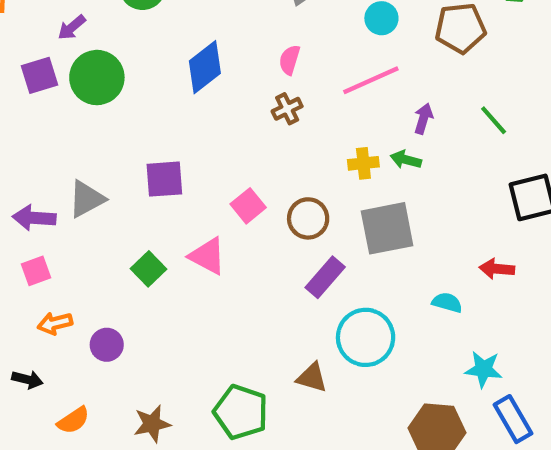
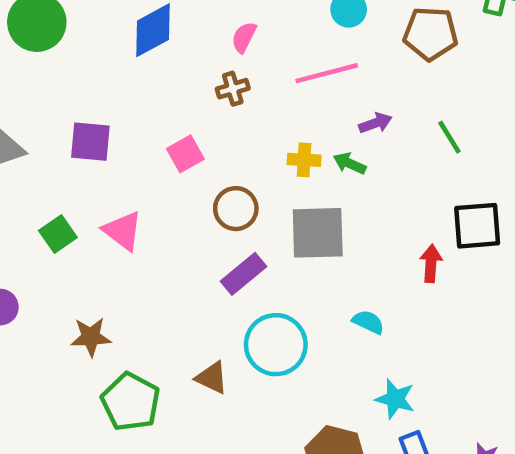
purple arrow: (423, 119) -> (375, 123), turned 44
pink square: (248, 206) -> (185, 154), moved
red arrow: (497, 269) -> (431, 263), moved, turned 80
brown star: (152, 424) -> (91, 337), moved

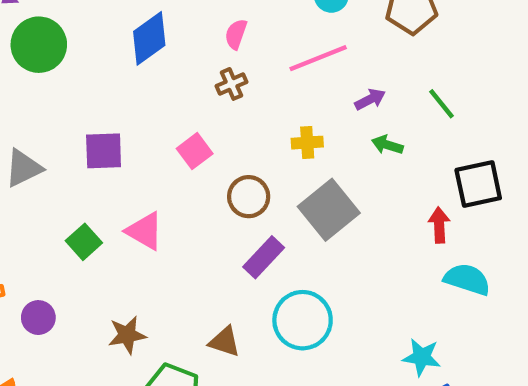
green arrow: (350, 163) -> (387, 145), moved
gray square: (318, 233) -> (329, 210), turned -30
cyan semicircle: (368, 322) -> (467, 279), moved, size x1.5
brown triangle: (212, 378) -> (225, 342), moved

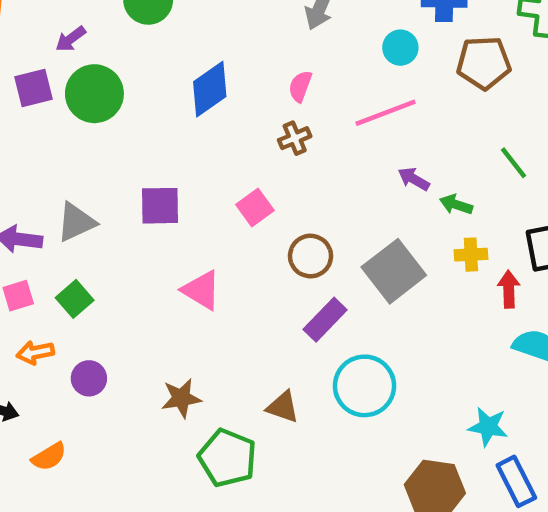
purple arrow: (370, 99) -> (414, 179), moved, turned -124
yellow cross: (307, 143) -> (471, 255), moved
green square: (84, 242) -> (75, 299), moved

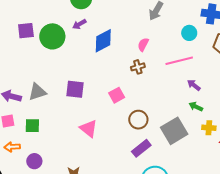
purple arrow: (71, 39) -> (79, 24), moved
purple arrow: (414, 179) -> (194, 85), moved
green arrow: (456, 205) -> (196, 107), moved
green square: (75, 299) -> (32, 126), turned 35

